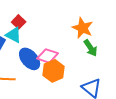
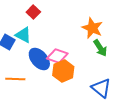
red square: (19, 22) -> (33, 12), moved

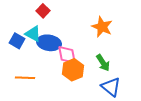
green arrow: (100, 48) -> (103, 63), moved
pink diamond: (57, 56) -> (67, 55), turned 60
blue ellipse: (39, 59) -> (49, 43), moved, turned -40

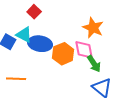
pink diamond: (67, 55) -> (84, 50), moved
orange hexagon: (73, 70) -> (63, 54), moved

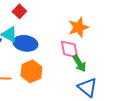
orange star: (93, 28) -> (78, 27), turned 30
orange hexagon: (63, 54) -> (31, 71), moved

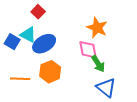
orange star: (78, 27) -> (97, 28), turned -30
blue ellipse: (25, 43) -> (44, 44), turned -40

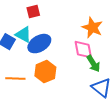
red square: (38, 12) -> (33, 12), turned 32

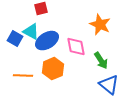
pink diamond: (83, 50) -> (76, 47), moved

